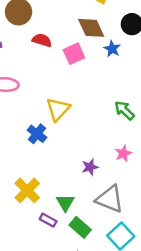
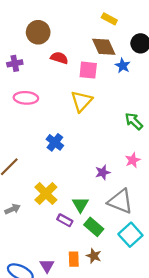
pink square: (74, 54) -> (88, 70), turned 30
yellow triangle: (58, 109) -> (82, 101), moved

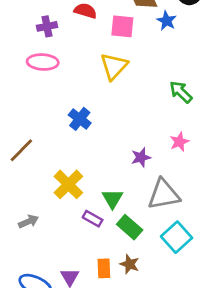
purple cross: (15, 63) -> (47, 26), moved
gray triangle: (120, 201) -> (164, 194), turned -32
gray arrow: (13, 209) -> (28, 221), moved

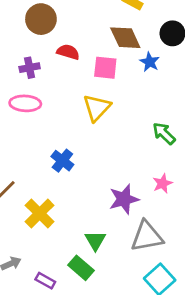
purple star: (141, 157) -> (124, 199), size x1.5
yellow cross: (68, 184) -> (40, 213), moved
purple rectangle: (93, 219) -> (45, 281), moved
green rectangle: (130, 227) -> (81, 268), moved

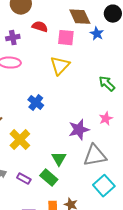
purple rectangle: (45, 281) -> (24, 179), moved

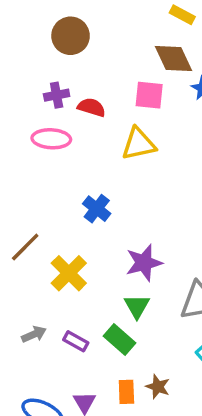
red semicircle: (40, 27) -> (91, 107), moved
yellow triangle: (60, 66) -> (139, 144), turned 35
purple star: (79, 130) -> (144, 263), moved

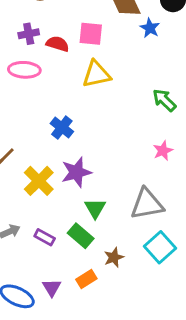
pink square: (149, 95) -> (91, 34), moved
purple star: (144, 263) -> (76, 172), moved
brown star: (158, 387) -> (114, 257), moved, turned 30
orange rectangle: (126, 392) -> (86, 279), turned 60

